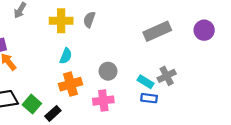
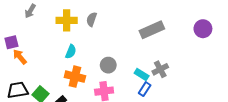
purple circle: (204, 30) -> (203, 29), moved
orange cross: (70, 84) -> (75, 77), turned 30
blue rectangle: (149, 98) -> (145, 89), turned -64

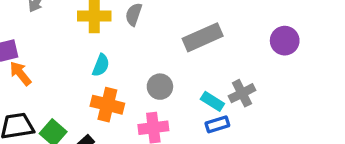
purple circle: (203, 29) -> (285, 41), moved
gray rectangle: (152, 30) -> (203, 37), moved
blue rectangle: (145, 89) -> (217, 124), turned 40

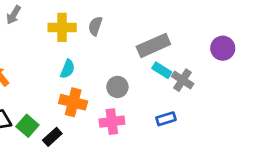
gray cross: (242, 93) -> (183, 80), moved, turned -30
cyan rectangle: (212, 101) -> (162, 70), moved

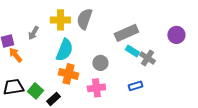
gray arrow: (14, 15) -> (33, 33), moved
gray semicircle: (95, 26) -> (84, 19), size x1.5
cyan semicircle: (68, 69) -> (64, 50), size x1.6

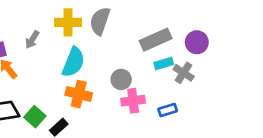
purple circle: (176, 35) -> (197, 42), moved
cyan rectangle: (132, 51) -> (164, 63), turned -48
pink cross: (96, 88) -> (133, 101), moved

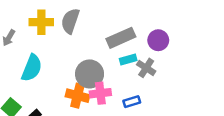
cyan semicircle: (73, 62) -> (32, 68), moved
gray circle: (121, 79) -> (90, 74), size x1.5
orange cross: (79, 94) -> (77, 96), moved

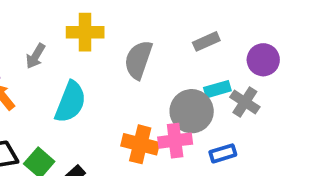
gray semicircle: (70, 21) -> (138, 60), moved
gray rectangle: (121, 38) -> (206, 41), moved, size x0.6
gray circle: (90, 74) -> (192, 111), moved

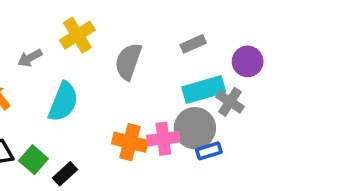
yellow cross: (85, 32) -> (77, 35), turned -32
gray arrow: (35, 56) -> (30, 58), turned 30
cyan rectangle: (217, 89) -> (204, 90), size x1.6
gray circle: (192, 111) -> (195, 128), moved

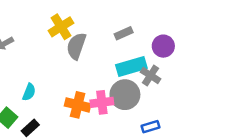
yellow cross: (77, 35) -> (61, 27), moved
cyan semicircle: (63, 102) -> (29, 92), moved, size x0.6
blue rectangle: (209, 151) -> (151, 127), moved

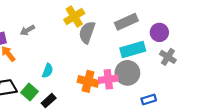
gray rectangle: (124, 33) -> (126, 22), size x1.5
gray cross: (151, 75) -> (168, 57), moved

